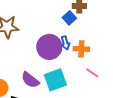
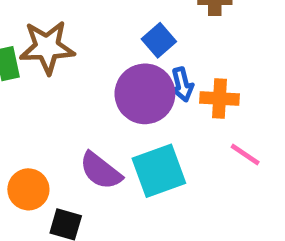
blue square: (69, 18) -> (159, 40), moved

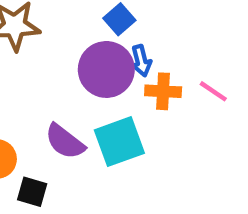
orange cross: (219, 99) -> (163, 91), moved
pink line: (245, 154) -> (213, 91), moved

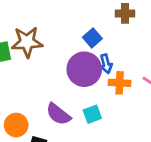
cyan square: (119, 142) -> (92, 114), size x0.6

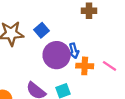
blue square: (92, 38) -> (41, 30), moved

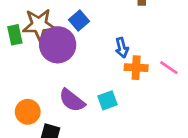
purple circle: (57, 55) -> (58, 45), moved

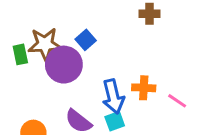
blue arrow: (122, 48) -> (113, 97), moved, size x1.6
pink line: (169, 68) -> (177, 101), moved

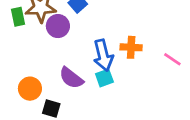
purple circle: (64, 65) -> (58, 26), size x0.7
pink line: (177, 101) -> (172, 59), moved

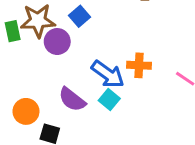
blue arrow: (103, 55) -> (108, 74), turned -40
cyan square: (104, 78) -> (109, 100), turned -30

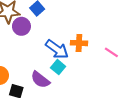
purple semicircle: (72, 100) -> (40, 80), moved

